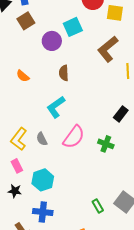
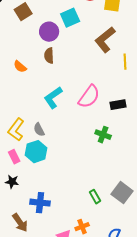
brown semicircle: (64, 73) -> (49, 56), moved
black rectangle: (121, 114) -> (118, 105), turned 42
pink semicircle: (74, 137) -> (89, 97), moved
cyan hexagon: (43, 180) -> (36, 152), moved

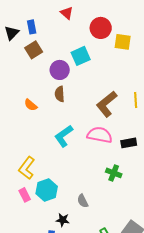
brown L-shape: (105, 40) -> (107, 104), moved
pink semicircle: (89, 97) -> (100, 135), turned -115
gray semicircle: (39, 130) -> (83, 201), moved
black star: (12, 182) -> (63, 220), moved

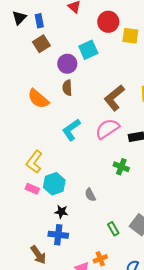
black triangle: (12, 33) -> (19, 18), moved
orange semicircle: (31, 105) -> (38, 99), size x1.6
pink semicircle: (100, 135) -> (107, 129), turned -45
pink rectangle: (25, 195) -> (32, 189), turned -40
black star: (63, 220) -> (61, 212), moved

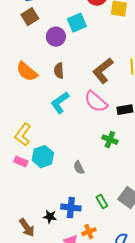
brown semicircle: (67, 88) -> (59, 71), moved
pink semicircle: (107, 129) -> (96, 102), turned -105
black star: (61, 212) -> (50, 217), moved
blue cross: (58, 235) -> (71, 208), moved

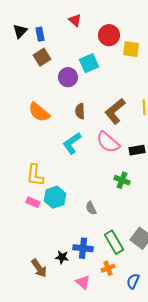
brown semicircle: (59, 71) -> (80, 111), moved
yellow L-shape: (23, 135) -> (35, 175), turned -30
green rectangle: (102, 202) -> (114, 242), size x1.6
orange cross: (89, 232) -> (108, 268), moved

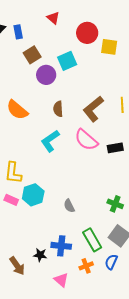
brown square: (42, 57) -> (32, 55), moved
green cross: (122, 180) -> (115, 204), moved
blue semicircle: (133, 281) -> (111, 262), moved

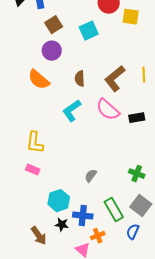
purple circle: (46, 75) -> (52, 51), moved
cyan hexagon: (33, 195) -> (59, 201), moved
gray semicircle: (69, 206) -> (91, 176), turned 64
orange cross: (86, 266) -> (98, 236), moved

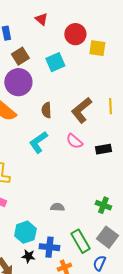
purple circle: (52, 51) -> (18, 82), size x1.4
pink semicircle: (108, 110) -> (74, 141), size x0.7
gray semicircle: (91, 176) -> (57, 207), turned 56

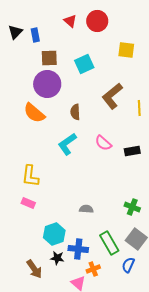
red circle: (75, 34) -> (97, 21), moved
brown square: (20, 56) -> (49, 58), turned 30
brown L-shape: (81, 110) -> (112, 96), moved

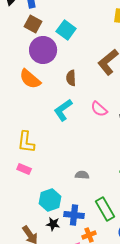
brown square: (49, 58) -> (33, 24), moved, turned 30
cyan square: (84, 64) -> (66, 30), moved, turned -30

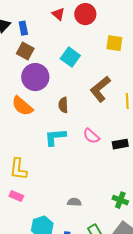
cyan square: (66, 30) -> (70, 57), moved
cyan L-shape: (63, 110) -> (55, 137), turned 30

